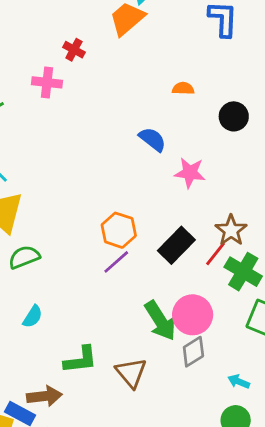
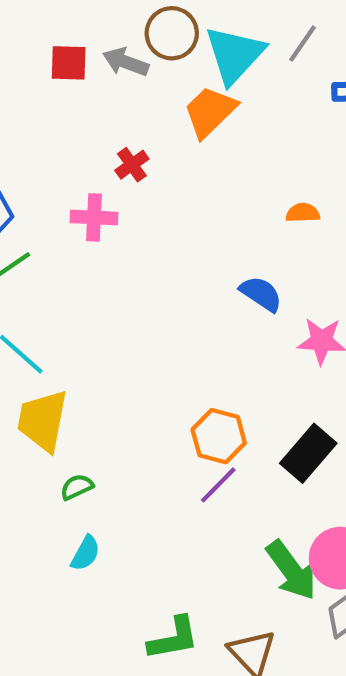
red cross: (74, 50) -> (132, 165), turned 30
green semicircle: (24, 257) -> (77, 487), size x0.7
cyan semicircle: (33, 317) -> (85, 553), moved

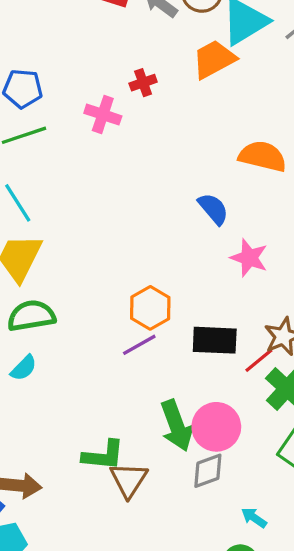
orange semicircle: (303, 213) -> (263, 156), size x1.8
black rectangle: (308, 453) -> (215, 340), turned 36
green semicircle: (77, 487) -> (31, 316), size x1.8
green L-shape: (173, 638) -> (103, 455), moved

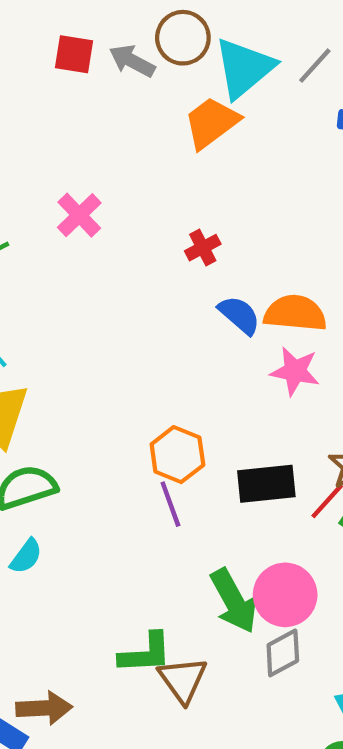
red cross: (143, 83) -> (203, 248), moved
pink cross: (103, 115) -> (79, 215), turned 36
orange semicircle: (263, 156) -> (295, 313), moved
purple line: (139, 345) -> (170, 504), turned -72

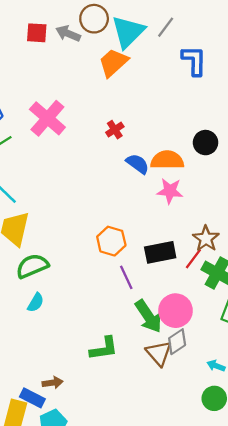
pink cross: (79, 215) -> (47, 118), size x1.5
purple line: (170, 504) -> (126, 277), moved
brown triangle: (183, 680) -> (159, 353), moved
brown arrow: (44, 708) -> (53, 383), size x0.7

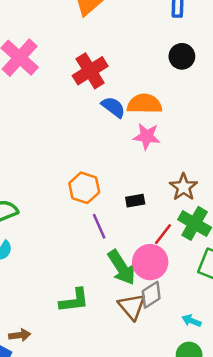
red cross: (115, 130) -> (90, 71), size x1.8
black circle: (206, 143) -> (182, 56), moved
black rectangle: (160, 252) -> (135, 201), size x0.6
red line: (193, 259) -> (163, 234), moved

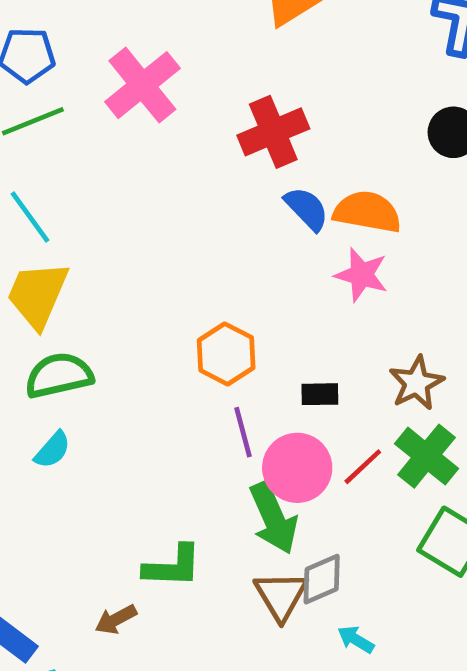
pink circle: (150, 262) -> (297, 468), moved
cyan arrow: (192, 321) -> (356, 639), moved
brown arrow: (20, 335) -> (116, 619), moved, turned 150

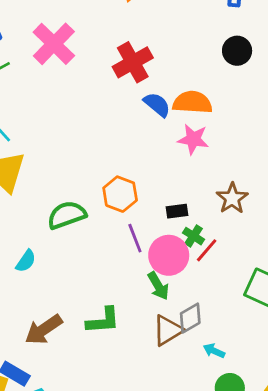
green semicircle: (59, 375) -> (67, 215), moved
green cross: (427, 456) -> (193, 236), moved, size x0.6
green arrow: (273, 518) -> (158, 286), size x0.7
brown triangle: (281, 596) -> (168, 330), turned 36
brown arrow: (116, 619) -> (44, 330), moved, size x1.6

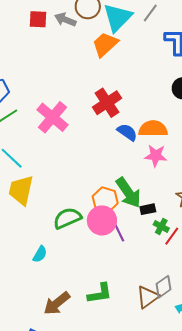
pink cross: (54, 44) -> (52, 117), moved
pink circle: (169, 255) -> (102, 220), moved
green arrow: (158, 286) -> (128, 193), moved, size x1.5

